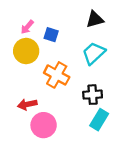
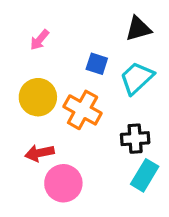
blue square: (51, 35) -> (97, 64), moved
yellow circle: (26, 51) -> (38, 97), moved

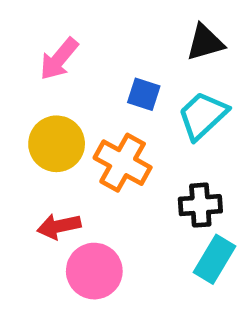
pink arrow: (39, 40) -> (59, 59), size x1.4

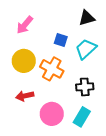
cyan rectangle: (214, 259) -> (82, 117), moved
pink circle: (94, 271) -> (52, 114), moved

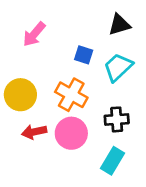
yellow circle: (24, 61) -> (20, 95), moved
pink circle: (52, 114) -> (71, 133), moved

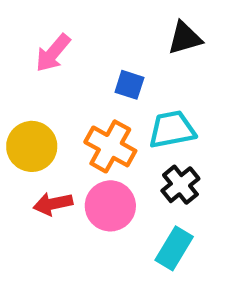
cyan trapezoid: (118, 67) -> (172, 129), moved, turned 32
black cross: (117, 119) -> (180, 185), turned -35

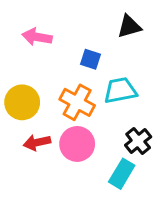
pink arrow: (53, 53) -> (37, 37), turned 60
black cross: (180, 185) -> (138, 141), moved

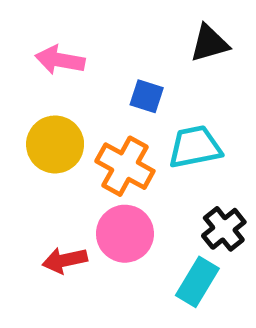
yellow circle: (22, 102) -> (55, 144), moved
red arrow: (37, 142) -> (65, 260), moved

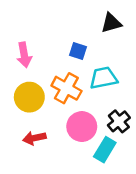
pink arrow: (60, 60) -> (24, 55), moved, turned -110
yellow circle: (55, 144) -> (29, 97), moved
pink circle: (125, 234) -> (82, 127), moved

